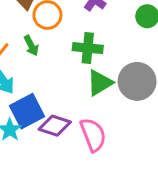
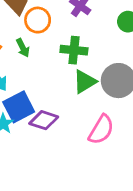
pink semicircle: (93, 135) -> (101, 130), moved, turned 52

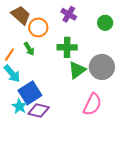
purple diamond: (44, 120) -> (39, 111), moved

